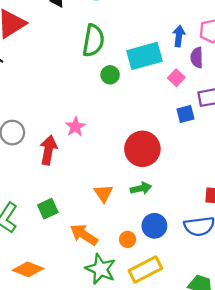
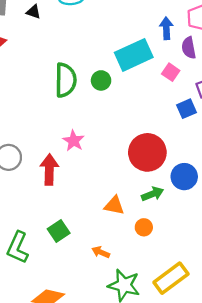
green semicircle: (93, 40) -> (66, 80), moved
orange triangle: (103, 193) -> (114, 205), turned -36
blue circle: (154, 226) -> (184, 177), moved
orange arrow: (84, 235) -> (101, 252), size x0.6
orange circle: (128, 239) -> (144, 227), moved

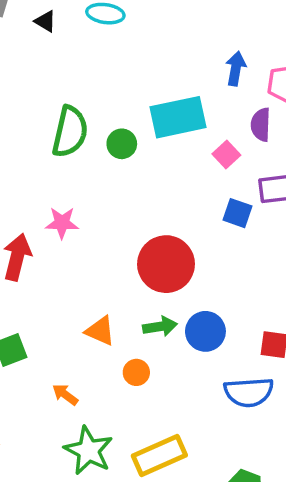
blue arrow: (166, 28) -> (236, 69), moved
blue square: (187, 109) -> (238, 213), turned 30
pink star: (74, 141) -> (62, 223), turned 30
blue circle: (184, 177) -> (205, 331), moved

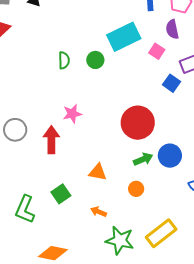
green semicircle: (70, 132) -> (64, 60), size x0.6
blue square: (238, 213) -> (171, 83), turned 30
orange triangle: (100, 331) -> (98, 172), moved

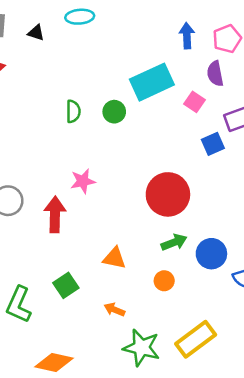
blue square: (171, 83) -> (213, 144), turned 30
blue circle: (170, 156) -> (211, 254), moved

